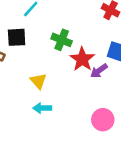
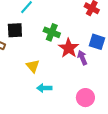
purple arrow: (99, 71) -> (82, 58), turned 104
cyan arrow: (42, 108) -> (44, 88), moved

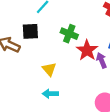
cyan arrow: (44, 88) -> (50, 94), moved

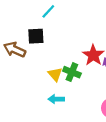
green cross: (69, 34) -> (72, 72), moved

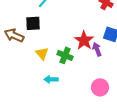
yellow triangle: (55, 74) -> (42, 53), moved

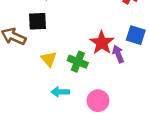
pink circle: (100, 87) -> (98, 101), moved

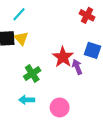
yellow triangle: (49, 59) -> (21, 38), moved
green cross: (78, 62) -> (32, 73), moved, turned 35

